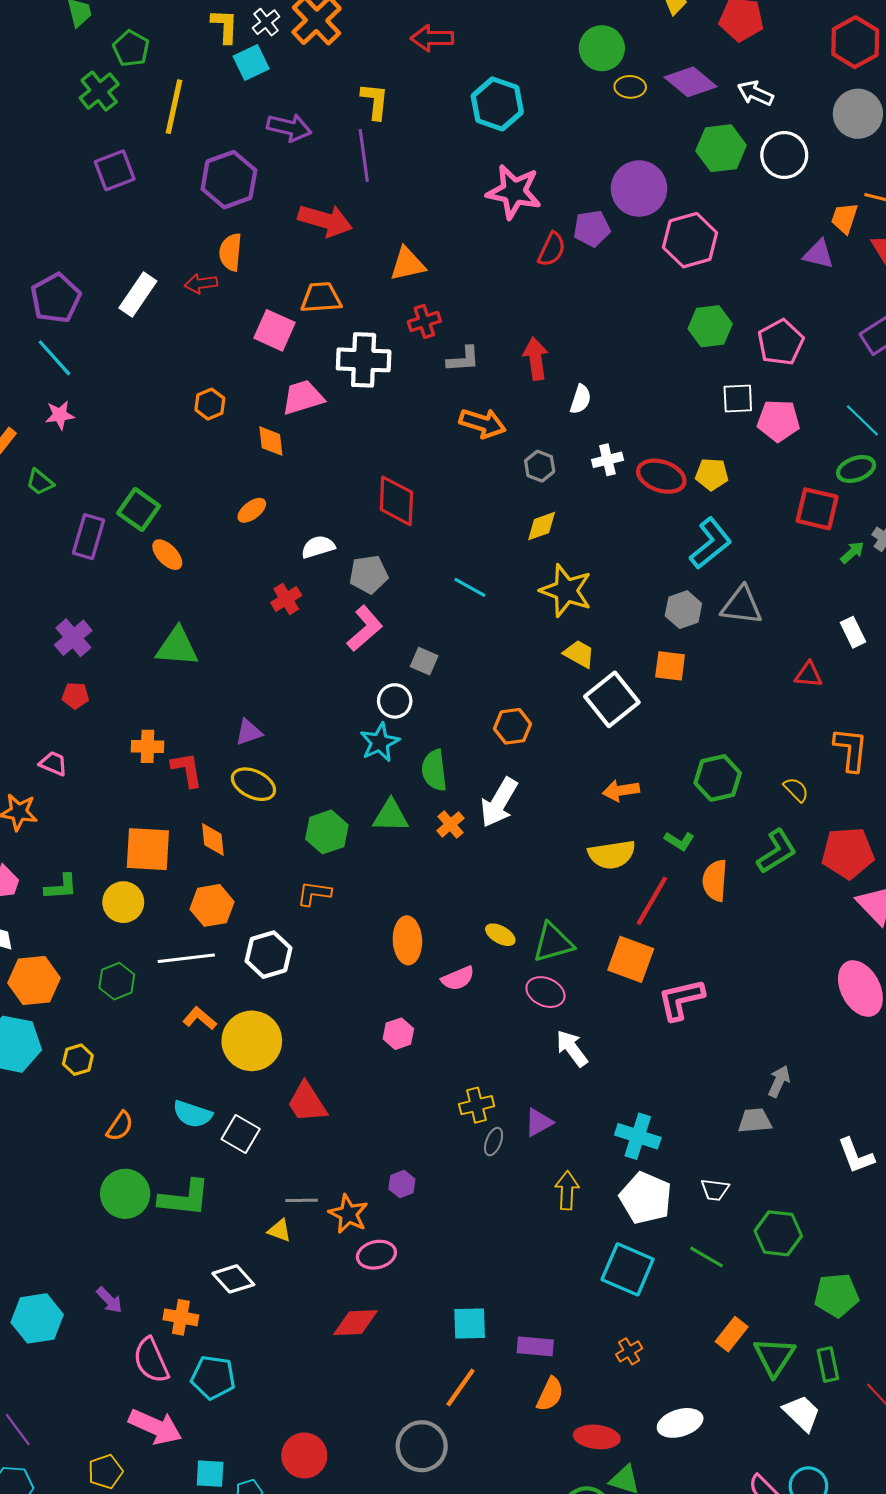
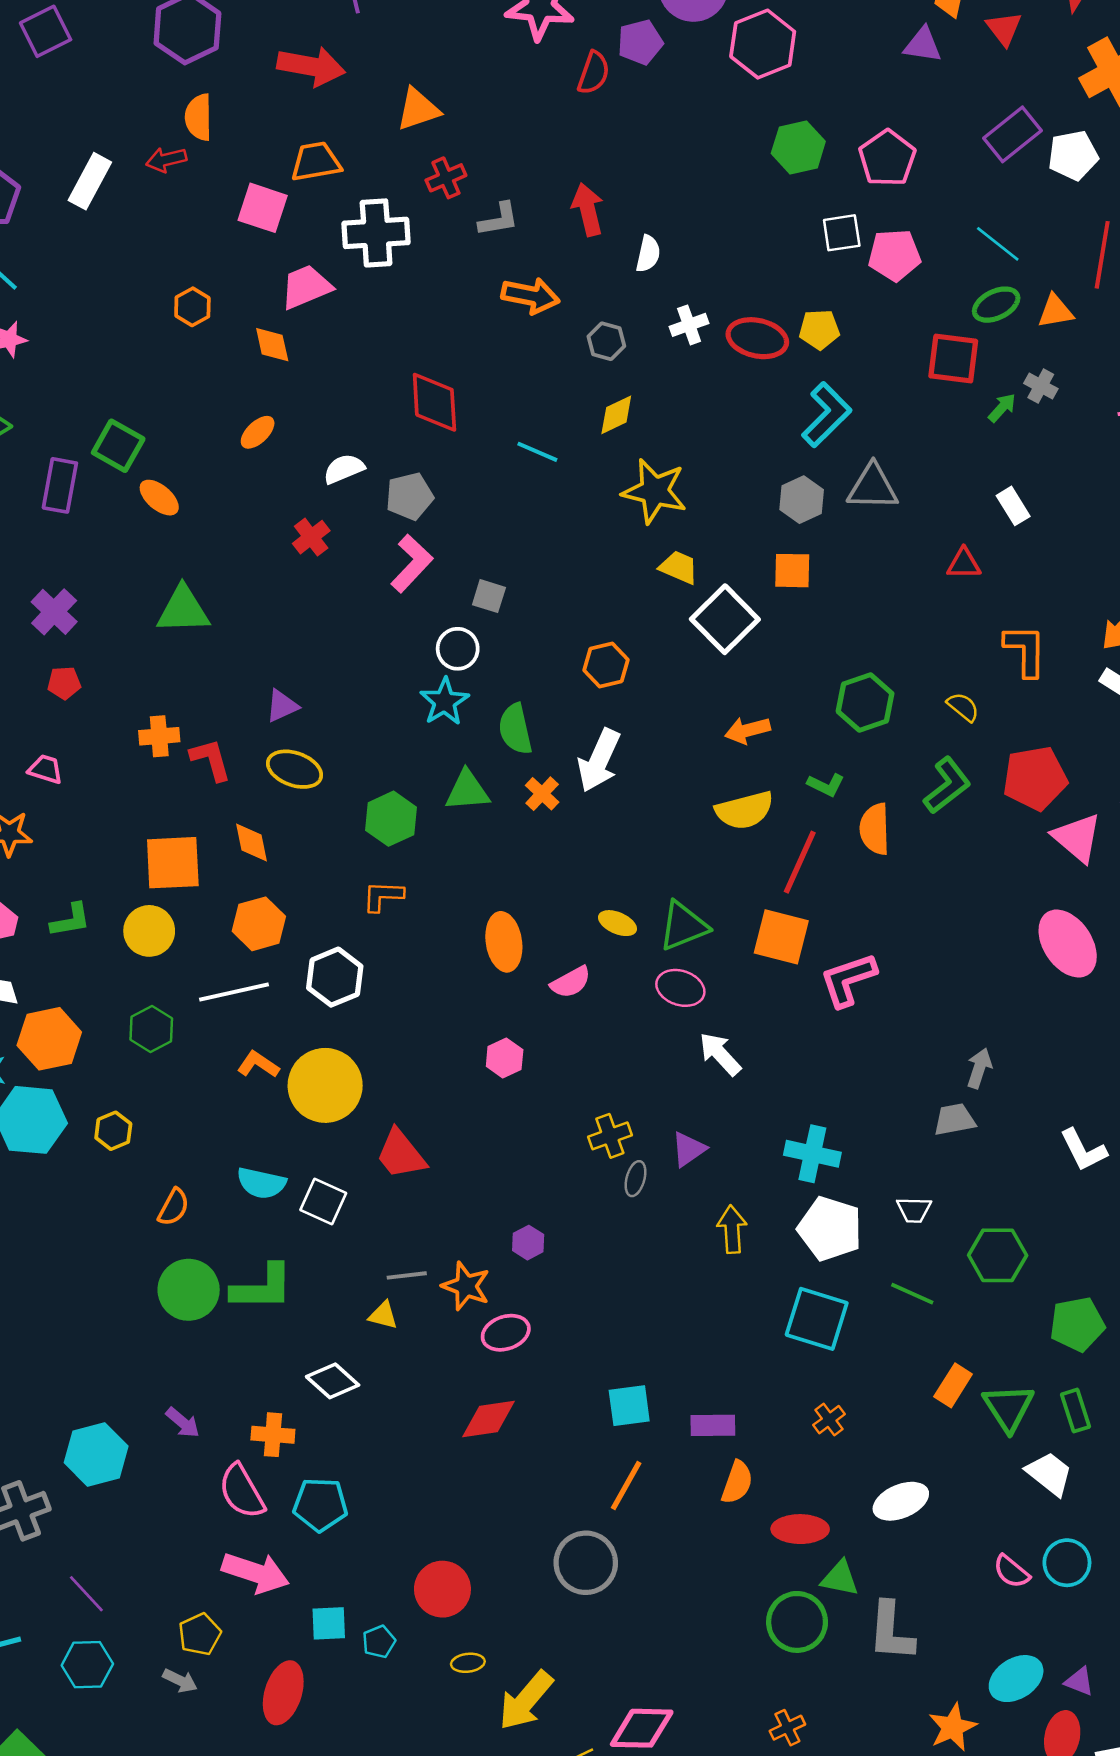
cyan line: (470, 587) -> (537, 452), moved

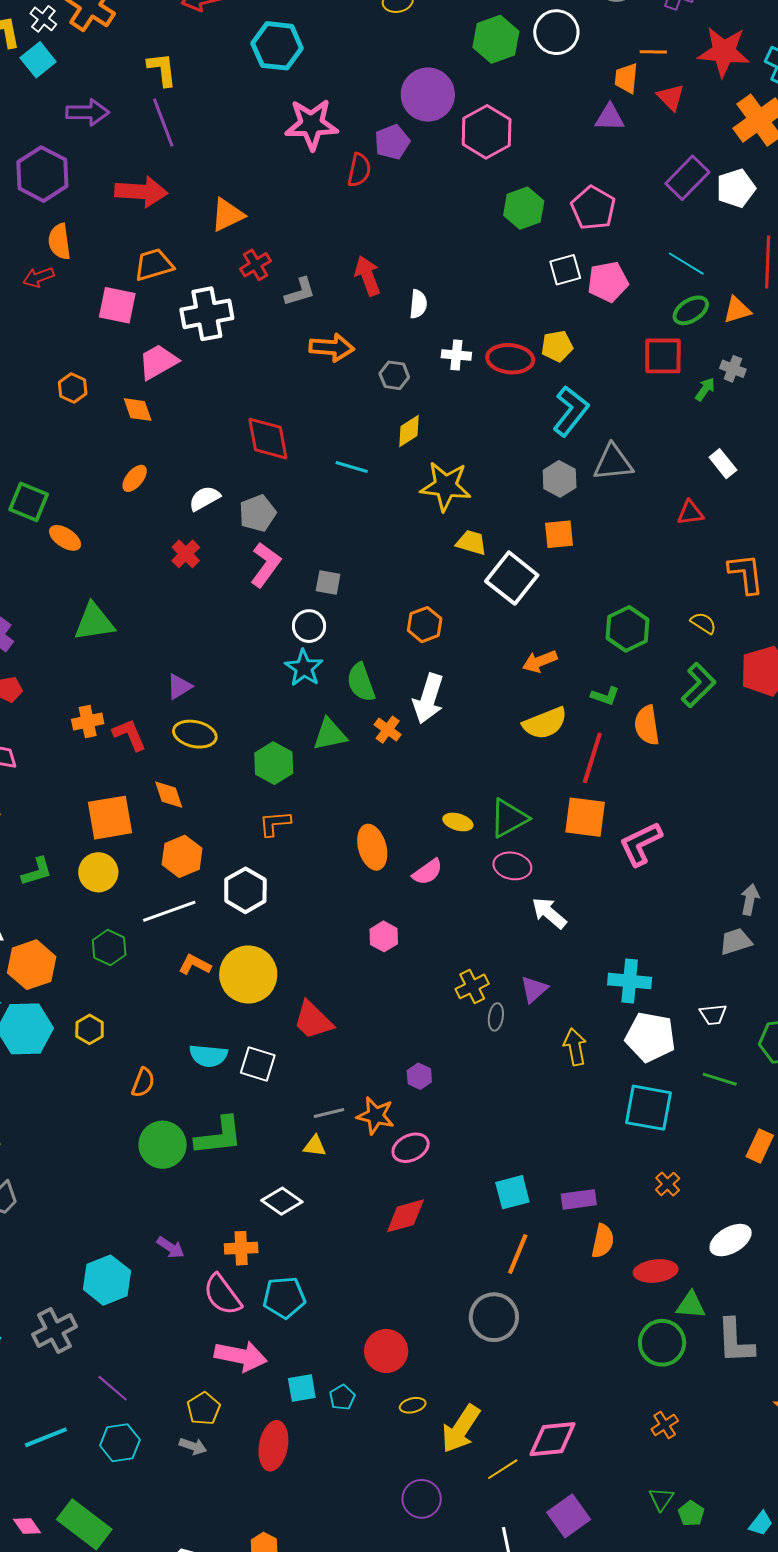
white cross: (689, 325) -> (456, 355), turned 32

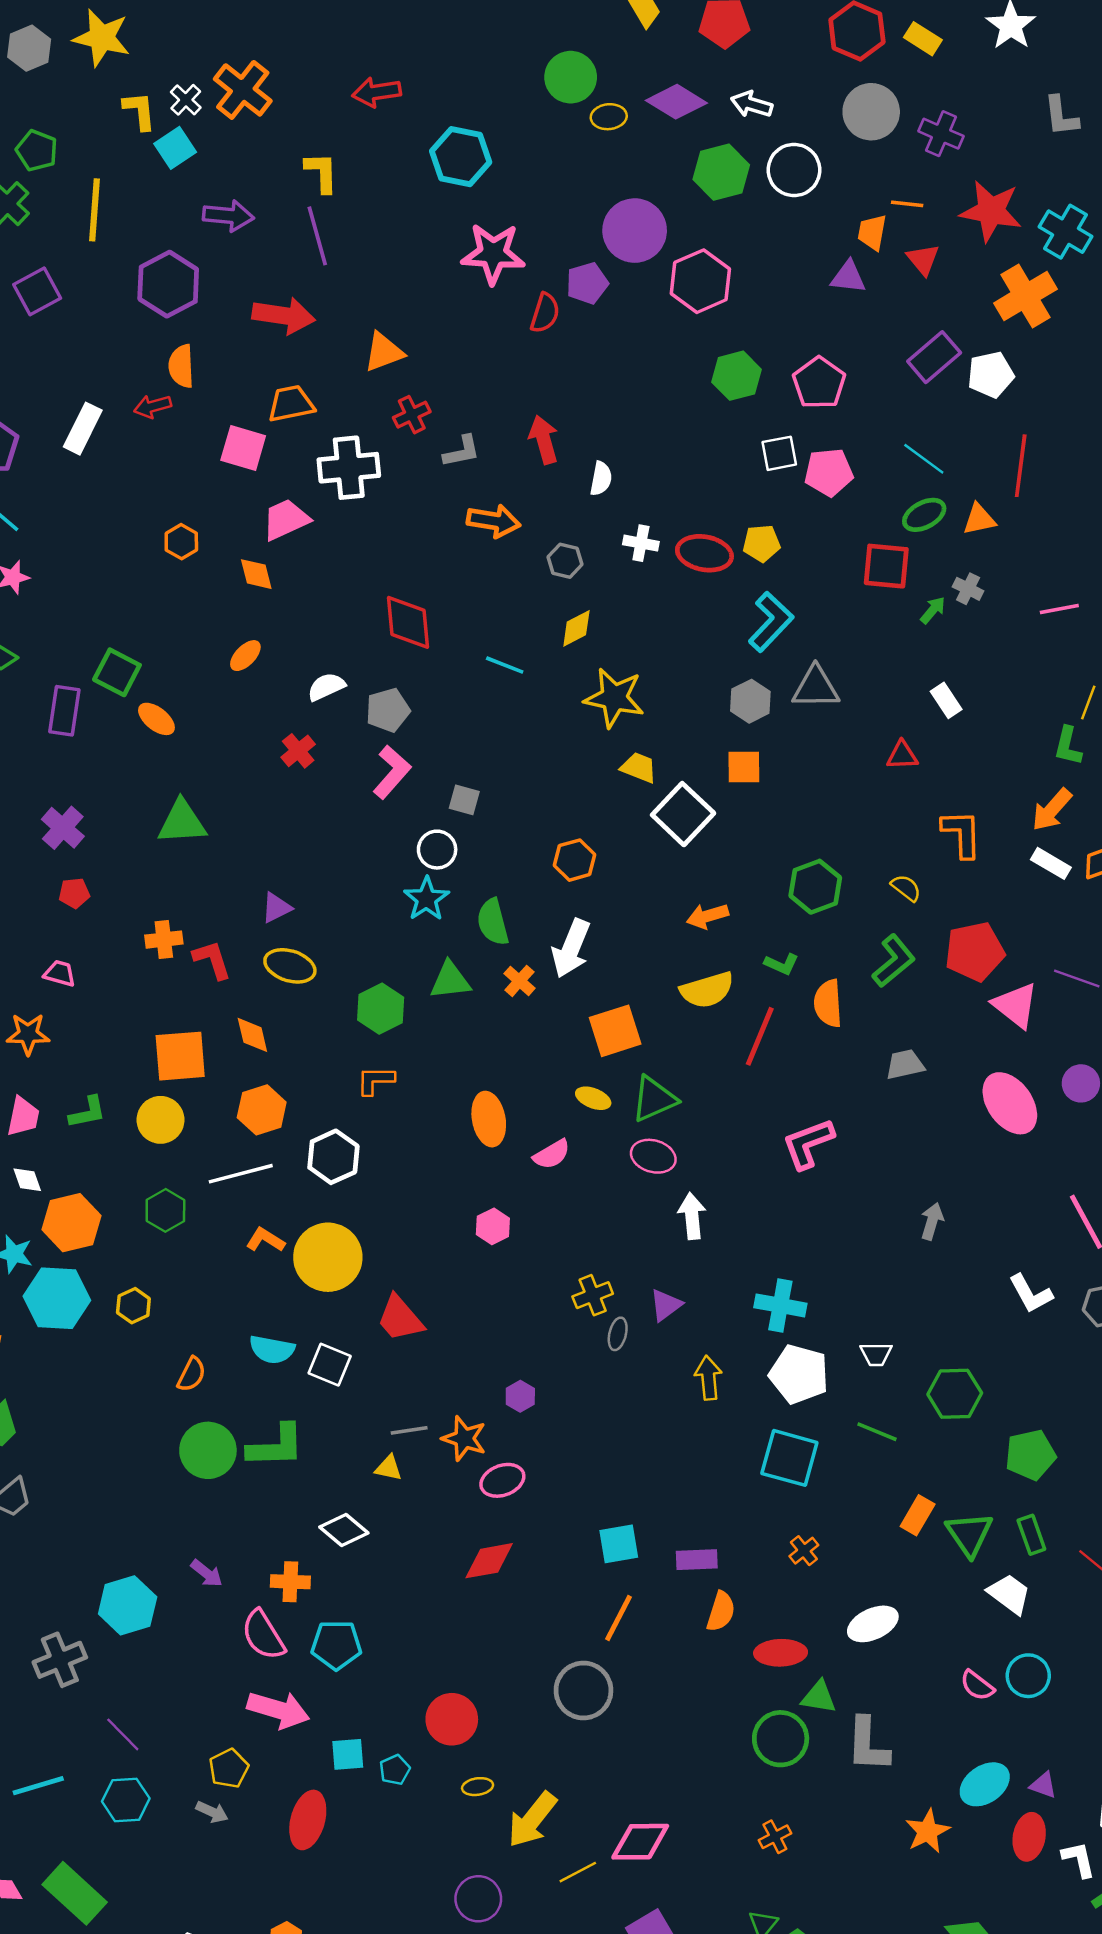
orange square: (585, 817) -> (615, 1031), moved, turned -30
white arrow: (549, 913) -> (692, 1216), turned 39
gray trapezoid: (736, 941) -> (905, 1064), moved

